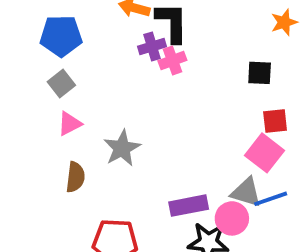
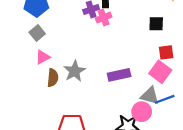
brown semicircle: (75, 177) -> (53, 78), moved
purple rectangle: (189, 206) -> (119, 75), moved

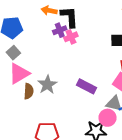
pink triangle: (43, 57) -> (19, 73), size x1.6
purple rectangle: (119, 75) -> (87, 86), turned 42

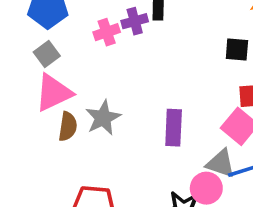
pink cross: (71, 37) -> (107, 32), moved
purple rectangle: (87, 86) -> (174, 128), turned 60

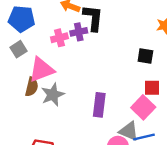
pink triangle: (53, 93) -> (41, 70), moved
brown semicircle: (68, 126) -> (32, 87), moved

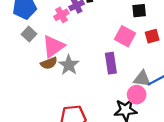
brown semicircle: (32, 87) -> (49, 63), turned 70
pink square: (143, 107) -> (125, 36), moved

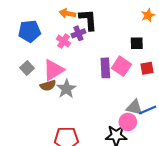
pink cross: (61, 15) -> (63, 41), turned -32
gray square: (29, 34) -> (27, 68), moved
purple rectangle: (111, 63) -> (105, 68), moved

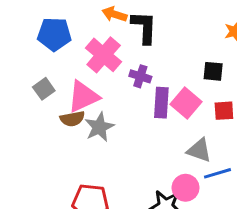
purple cross: (78, 33) -> (140, 76), moved, turned 32
pink cross: (63, 41) -> (104, 55), size x1.6
gray triangle: (134, 107) -> (199, 150), moved

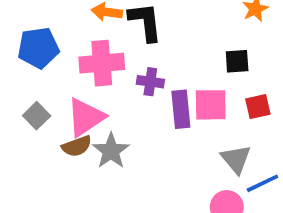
pink cross: (104, 55) -> (102, 63), turned -36
pink square: (186, 103) -> (211, 105), turned -32
gray triangle: (199, 150) -> (236, 159), turned 40

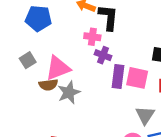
pink cross: (102, 63) -> (92, 37), moved, size x0.6

